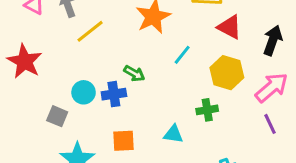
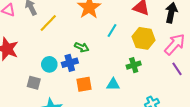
orange square: (123, 141) -> (84, 84), moved

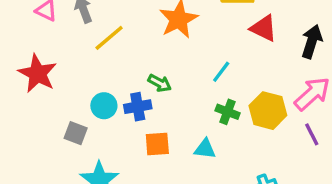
cyan line: (112, 30) -> (221, 72), moved
yellow hexagon: (144, 38) -> (268, 111), moved
green cross: (134, 65) -> (228, 112), moved, turned 32

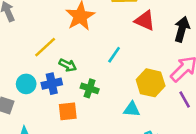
yellow line: (109, 38) -> (45, 47), moved
green cross: (228, 112) -> (90, 88), moved
cyan triangle: (205, 149) -> (132, 109), moved

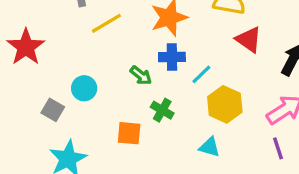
yellow line: (45, 47) -> (106, 23), moved
yellow hexagon: (151, 83) -> (225, 104), moved
blue cross: (52, 84) -> (172, 57), moved

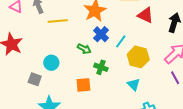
yellow line: (106, 23) -> (58, 21), turned 36
blue cross: (172, 57) -> (101, 34), turned -35
cyan triangle: (209, 147) -> (134, 84), turned 40

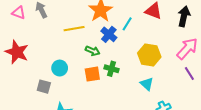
yellow line: (58, 21) -> (74, 29), moved
cyan line: (121, 41) -> (127, 24), moved
orange square: (83, 85) -> (92, 74), moved

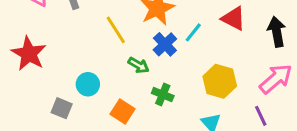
black arrow: (184, 16) -> (277, 32), turned -30
yellow line: (74, 29) -> (116, 30), turned 60
orange square: (92, 74) -> (122, 111), moved, turned 35
purple line: (189, 74) -> (261, 116), moved

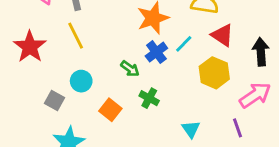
yellow line: (116, 30) -> (76, 36), moved
yellow hexagon: (220, 81) -> (214, 73), moved

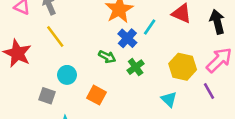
yellow hexagon: (214, 73) -> (183, 67), moved
green cross: (149, 98) -> (136, 67), moved, turned 35

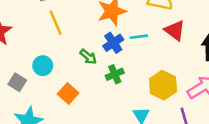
cyan line: (150, 27) -> (139, 37), turned 35
yellow line: (55, 37) -> (56, 23), moved

